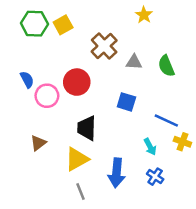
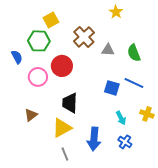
green hexagon: (34, 24) -> (39, 41), moved
blue semicircle: (27, 80) -> (17, 57), moved
blue square: (126, 102) -> (112, 88), moved
blue line: (166, 121) -> (134, 83), moved

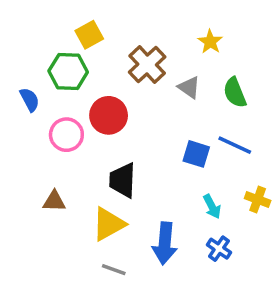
yellow star: (116, 12) -> (210, 42), moved
gray triangle: (108, 50) -> (189, 87), turned 32
brown triangle: (31, 115) -> (54, 201), turned 40
gray line: (65, 154) -> (114, 270), turned -48

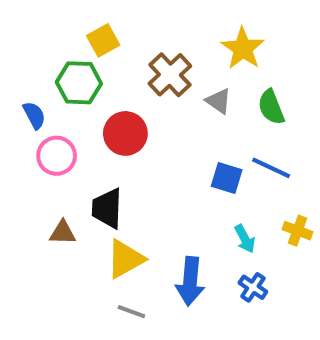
yellow star: (210, 42) -> (243, 48), size x1.5
pink circle: (66, 135) -> (57, 156), moved
black trapezoid: (123, 180) -> (107, 208), moved

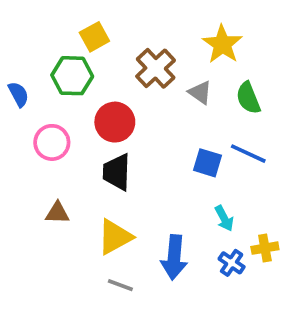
blue semicircle: (34, 115) -> (18, 94), moved
black trapezoid: (107, 208) -> (117, 172), moved
yellow cross: (297, 231) -> (265, 248), moved, turned -30

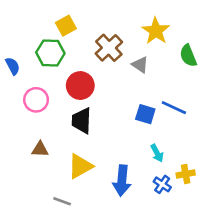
green semicircle: (248, 98) -> (188, 56), moved
gray line: (120, 285) -> (62, 201), moved

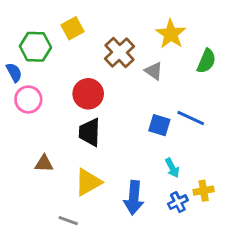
green hexagon: (50, 53) -> (35, 47), moved
green semicircle: (188, 56) -> (206, 61), turned -135
pink circle: (36, 100) -> (28, 99), moved
blue cross: (162, 184) -> (178, 202), turned 30

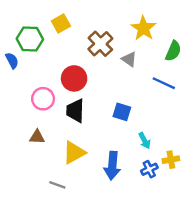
pink circle: (28, 99) -> (43, 99), moved
blue line: (191, 118) -> (164, 83), moved
blue square: (159, 125) -> (122, 112), moved

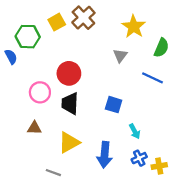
brown cross: (100, 44) -> (83, 18), moved
gray triangle: (129, 59) -> (120, 56), turned 32
yellow cross: (171, 160) -> (159, 166), moved

